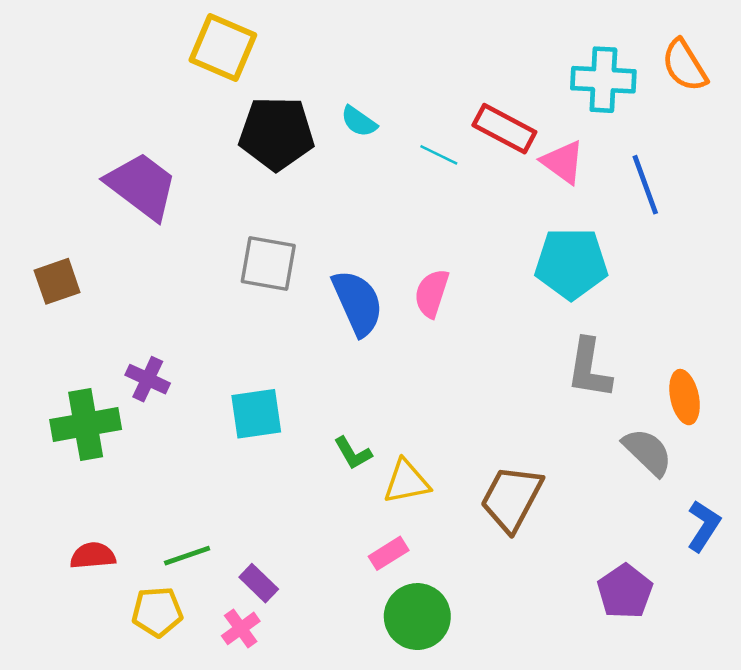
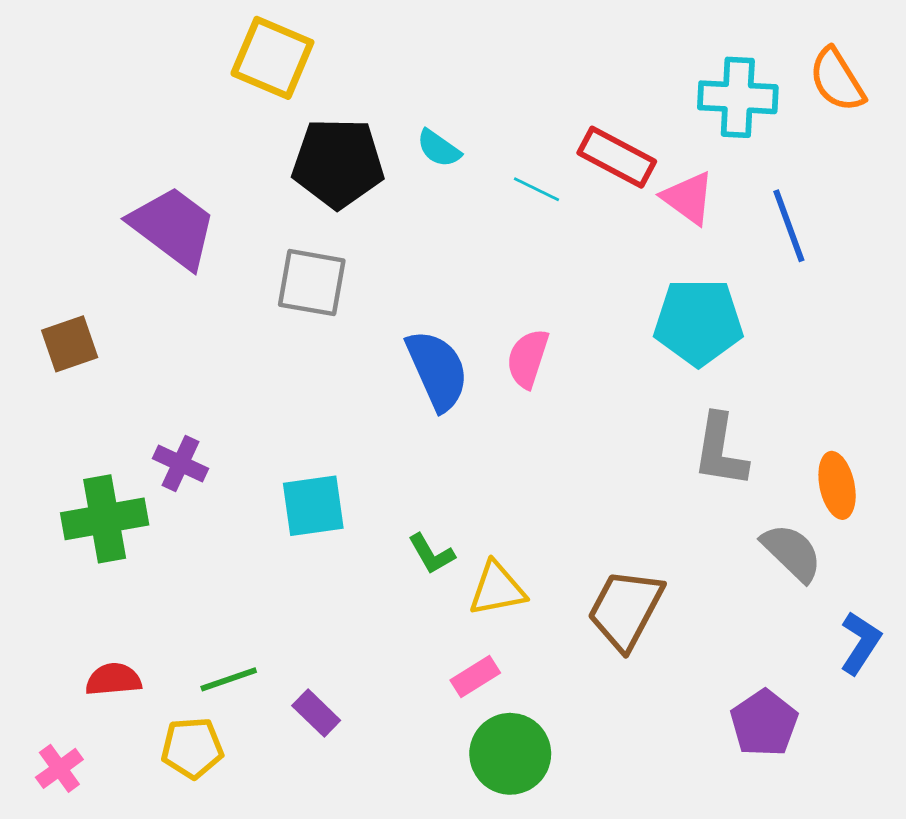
gray square: (268, 263) -> (312, 283), moved
pink cross: (241, 628) -> (59, 768), moved

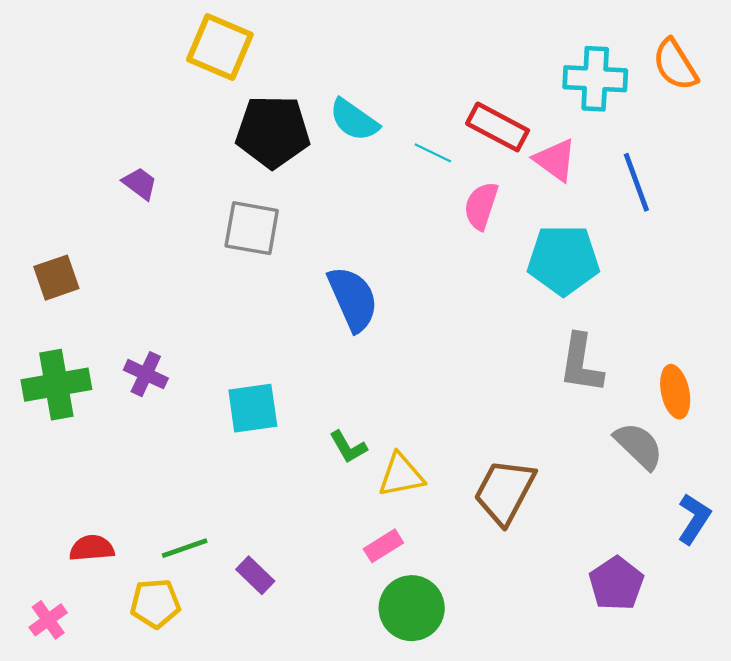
cyan semicircle: (439, 148) -> (354, 120), size x1.4
purple trapezoid: (173, 227) -> (140, 183), size x0.5
pink semicircle: (528, 358) -> (481, 206), moved
green cross: (105, 519) -> (56, 385), moved

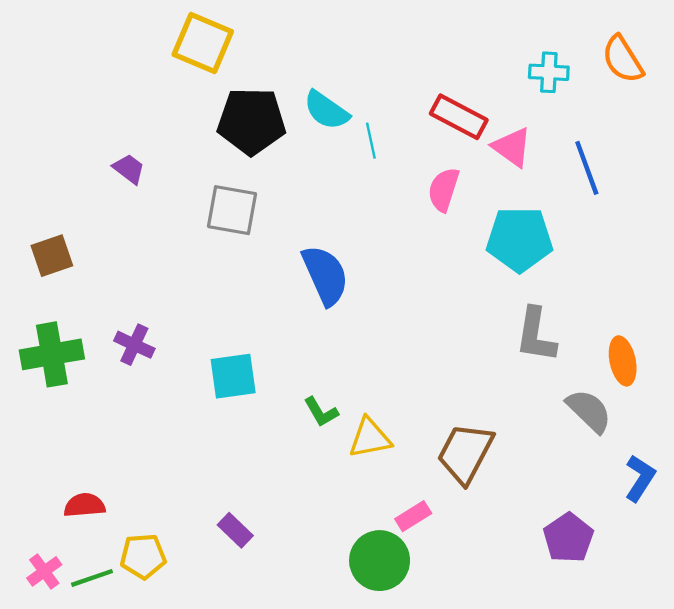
cyan cross: (595, 79) -> (549, 72), size x0.7
cyan line: (433, 153) -> (371, 141), moved, turned 52
pink rectangle: (383, 546) -> (413, 516), moved
green line: (185, 548) -> (92, 578), moved

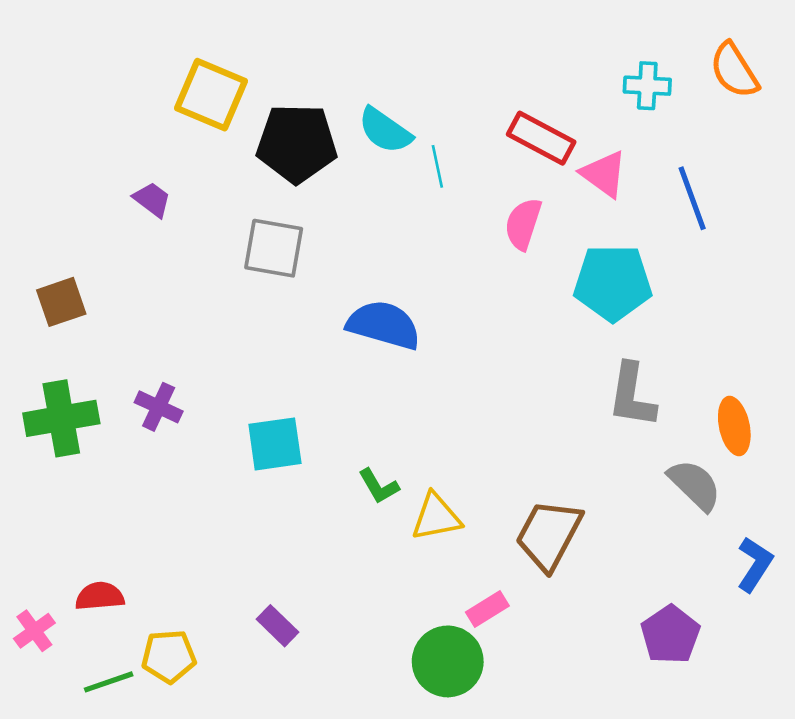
yellow square: (203, 43) -> (211, 95), moved
blue semicircle: (325, 275) -> (384, 325), turned -50
pink cross: (44, 571) -> (34, 631), moved

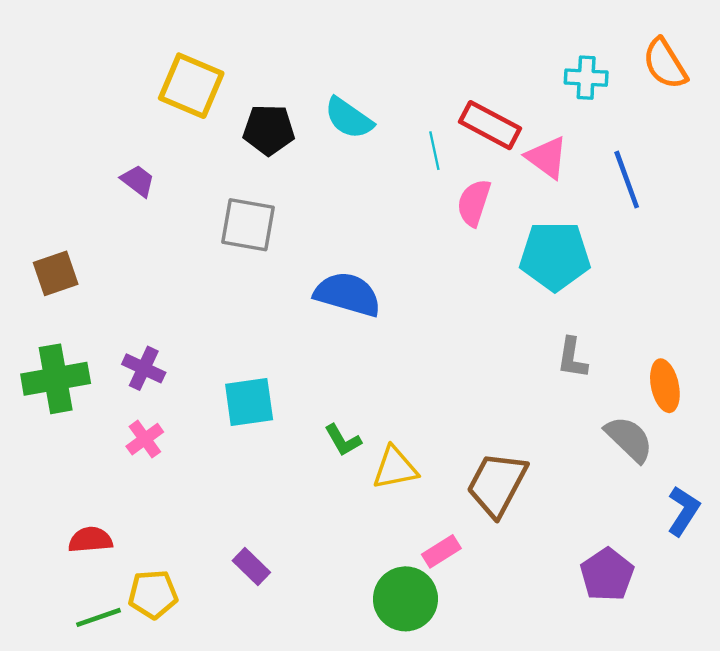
black pentagon: (297, 143) -> (269, 130), size x0.7
cyan line: (437, 166) -> (434, 151), moved
gray L-shape: (632, 395) -> (572, 358), size x0.7
pink cross: (34, 631) -> (145, 439), moved

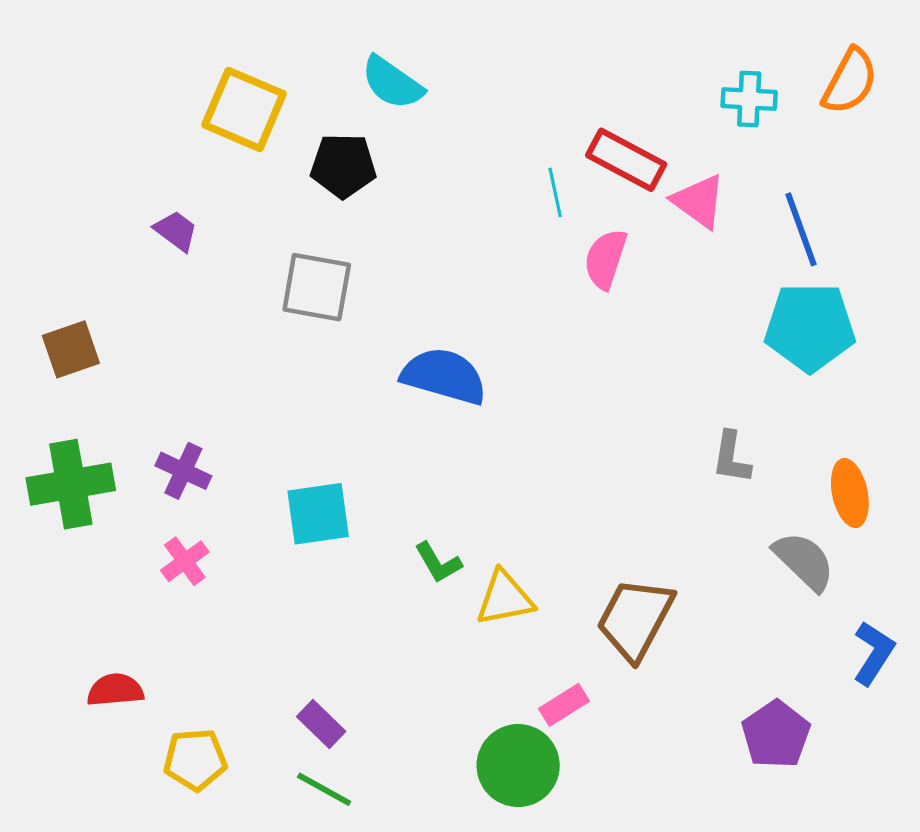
orange semicircle: (665, 64) -> (850, 81), turned -120
cyan semicircle: (349, 118) -> (392, 83), moved
cyan pentagon: (555, 256) -> (810, 327), moved
green line: (98, 617) -> (324, 789), moved, turned 48

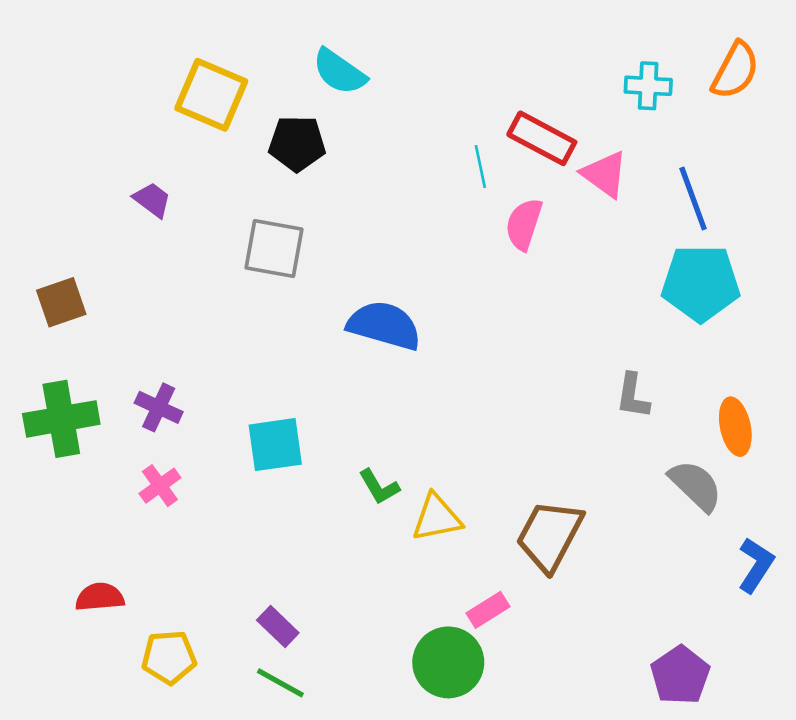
purple pentagon: (776, 734) -> (680, 675), moved

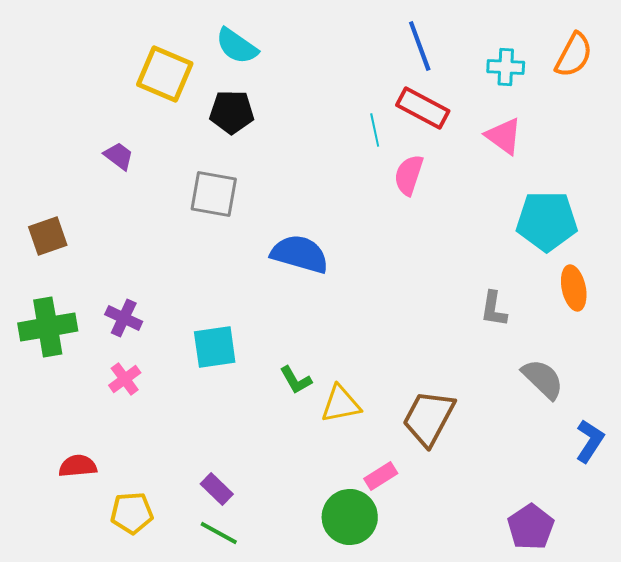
cyan semicircle: (339, 72) -> (237, 46), moved
pink triangle: (605, 174) -> (504, 136), moved
blue line: (693, 199) -> (420, 46), moved
orange ellipse: (735, 427) -> (574, 288), moved

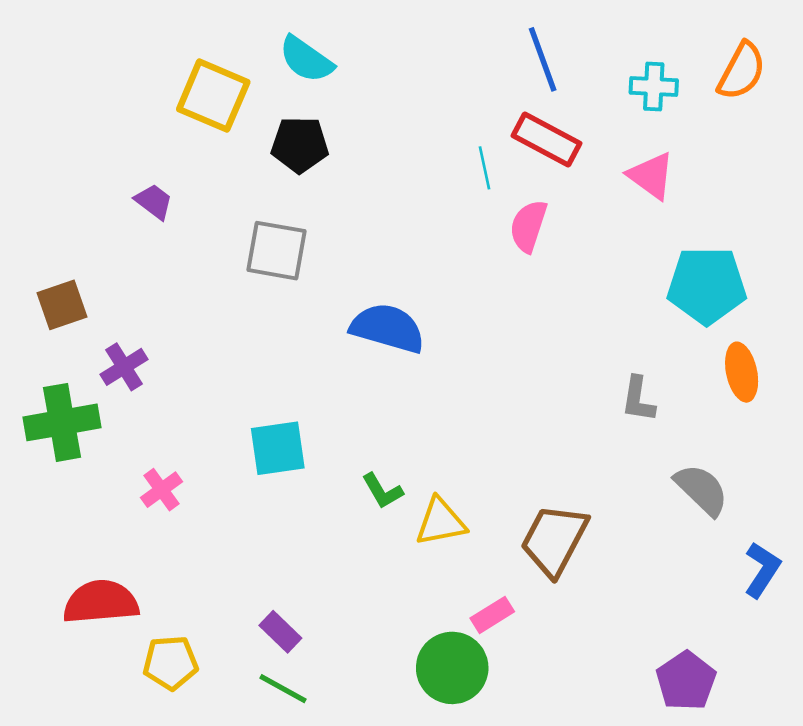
purple cross: (124, 318) -> (124, 367), moved, turned 33
red semicircle: (78, 466) -> (101, 602), size x1.5

